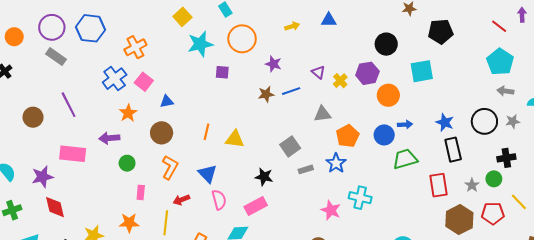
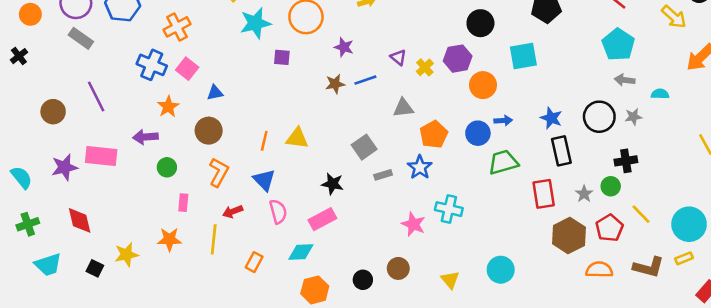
blue cross: (115, 79) -> (152, 65), turned -30
orange line: (206, 132) -> (264, 141), moved
purple star: (42, 177) -> (64, 167), moved
red pentagon: (493, 213) -> (609, 228), turned -30

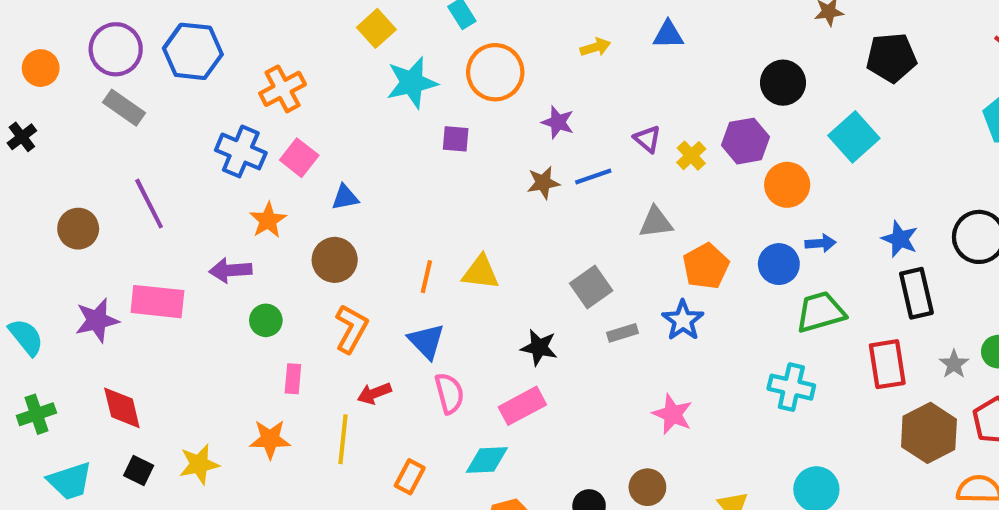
cyan square: (523, 56) -> (854, 137), turned -32
cyan cross: (449, 209) -> (791, 387), moved
black square: (95, 268) -> (139, 470), moved

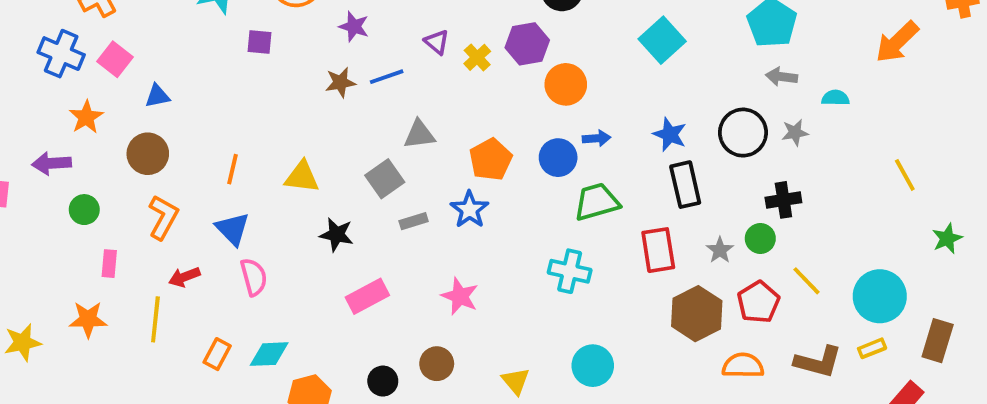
cyan square: (854, 137) -> (662, 40), moved
gray triangle: (656, 222) -> (419, 134), moved
yellow triangle: (481, 272) -> (302, 177), moved
pink rectangle: (522, 406) -> (367, 296), moved
cyan diamond: (487, 460) -> (269, 354), moved

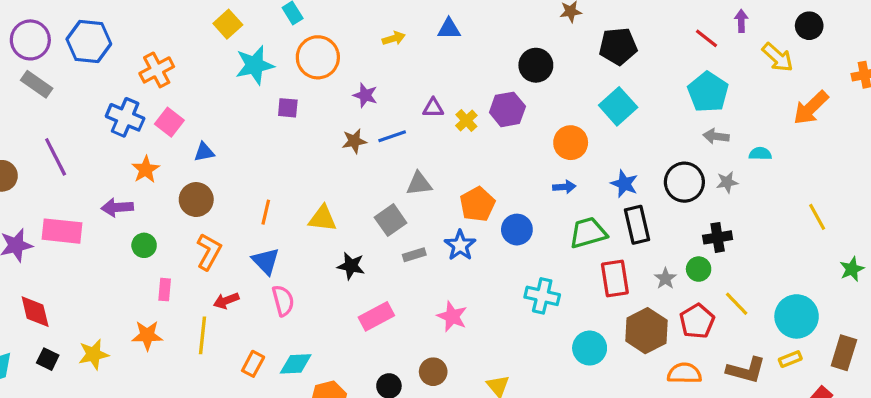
purple triangle: (437, 42) -> (433, 108), turned -40
orange circle: (566, 84) -> (571, 143), moved
blue circle: (558, 158) -> (517, 230), moved
green trapezoid: (597, 202) -> (588, 233), moved
cyan circle: (593, 366) -> (590, 348), moved

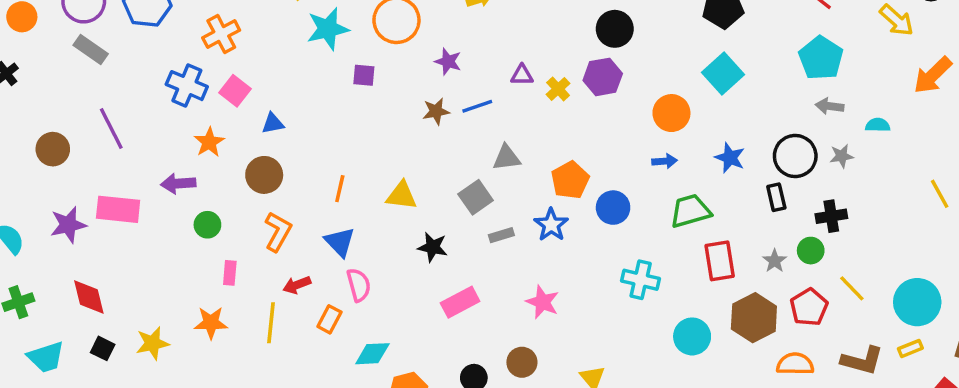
black circle: (536, 65) -> (615, 29), moved
black rectangle: (637, 225) -> (776, 197), moved, size x0.7
orange rectangle: (253, 364) -> (329, 319), moved

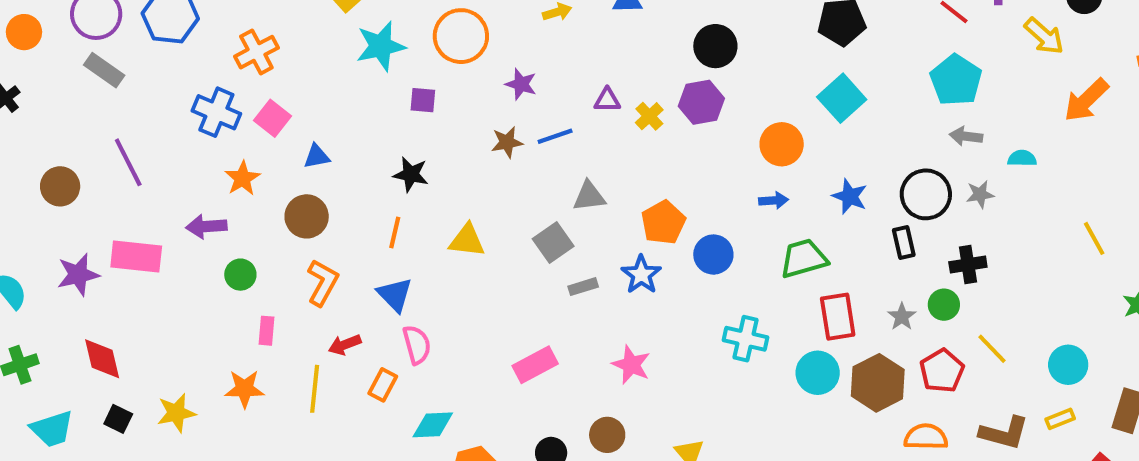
black star: (433, 247) -> (411, 174), moved
cyan circle: (917, 302) -> (1068, 365), size x0.7
cyan circle: (692, 336) -> (818, 373), moved

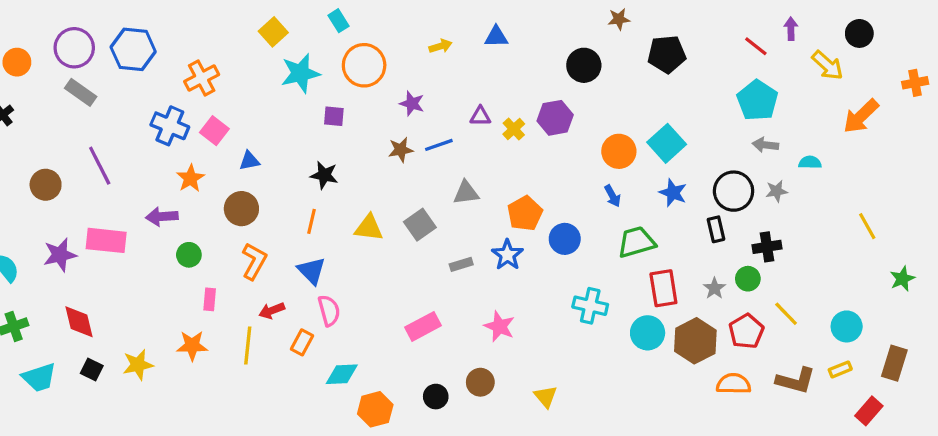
black circle: (715, 46) -> (584, 65), moved
cyan square: (842, 98) -> (667, 143), moved
blue arrow: (774, 200) -> (613, 196), turned 65
gray square: (553, 242) -> (420, 225), moved

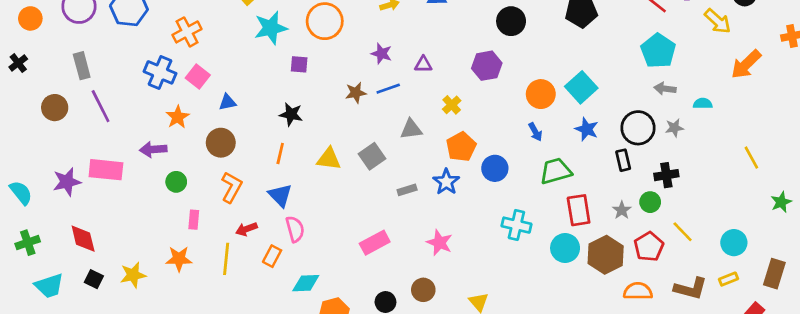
gray rectangle: (81, 92) -> (82, 66), moved, turned 40
purple star: (412, 104) -> (381, 54), moved
yellow cross: (514, 129) -> (452, 105), moved
brown circle: (46, 185) -> (55, 108), moved

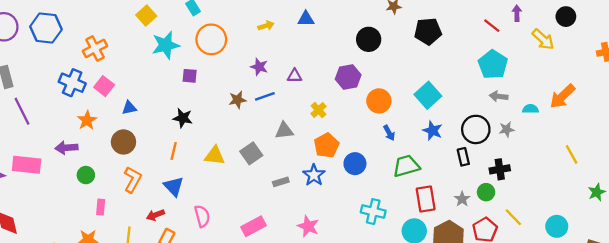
orange arrow: (746, 64) -> (562, 96), moved
orange circle: (541, 94) -> (379, 101), moved
red arrow: (246, 229) -> (155, 215), moved
pink semicircle: (295, 229) -> (202, 216), moved

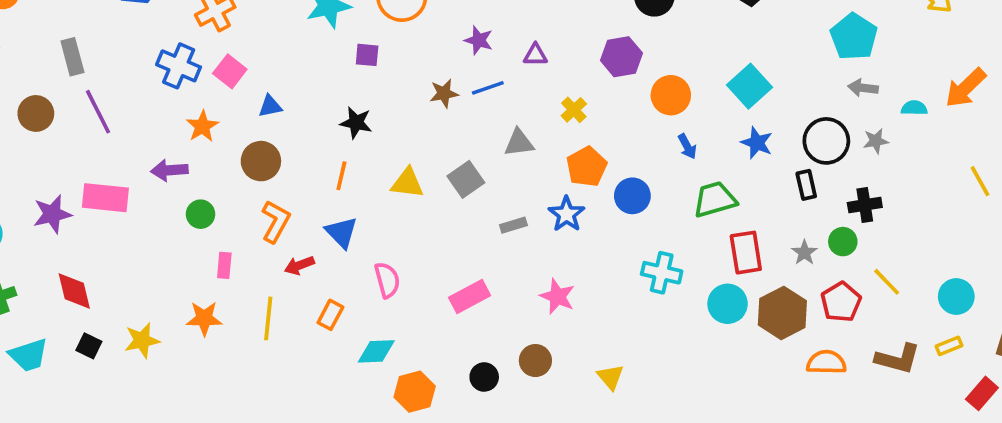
red arrow: (155, 215) -> (299, 265), moved

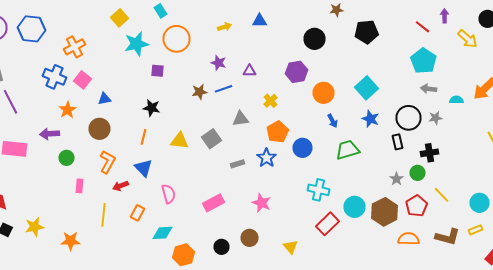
red rectangle: (746, 253) -> (328, 224), moved, turned 55
orange star: (204, 318) -> (70, 241), moved

